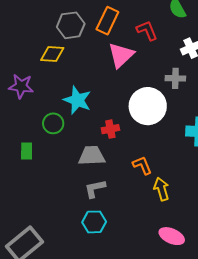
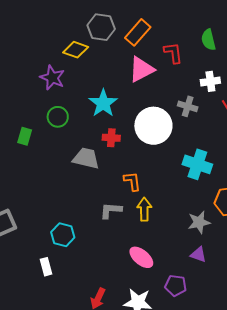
purple star: (21, 86) -> (52, 78), moved
cyan star: (77, 100) -> (103, 103), moved
gray L-shape: (95, 189) -> (111, 210), moved
cyan hexagon: (94, 222) -> (63, 235), moved

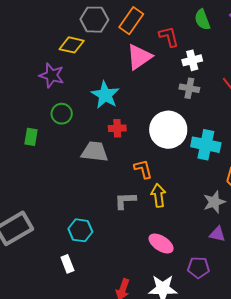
white cross: (210, 81) -> (192, 60), moved
white circle: (153, 126) -> (168, 130), moved

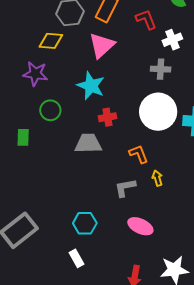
pink triangle: (139, 57) -> (102, 45), moved
gray cross: (189, 88) -> (161, 69), moved
yellow arrow: (158, 195) -> (157, 178), size x0.7
pink ellipse: (161, 244) -> (140, 226), moved

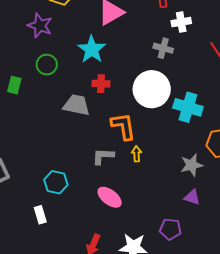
orange L-shape: (139, 154) -> (123, 126), size x1.4

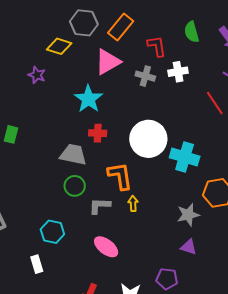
purple star: (40, 26) -> (37, 75), size x0.7
gray cross: (163, 48) -> (145, 76), moved
green circle: (47, 65) -> (75, 186), moved

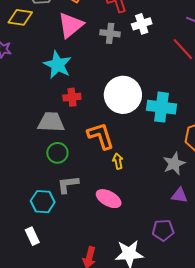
gray L-shape: (100, 206) -> (68, 184), moved
pink ellipse: (106, 247) -> (109, 199), moved

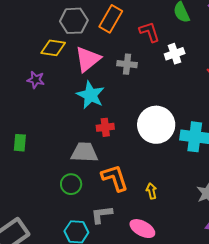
pink triangle: (71, 25) -> (88, 59), moved
gray cross: (110, 33) -> (127, 64), moved
orange L-shape: (101, 136) -> (115, 178), moved
green circle: (57, 153) -> (71, 184), moved

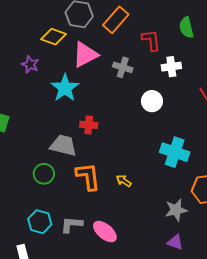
cyan star: (91, 95) -> (65, 88), moved
white circle: (156, 125) -> (152, 101), moved, size x0.6
yellow arrow: (152, 191) -> (124, 181), moved, turned -56
gray L-shape: (102, 215) -> (72, 224), moved

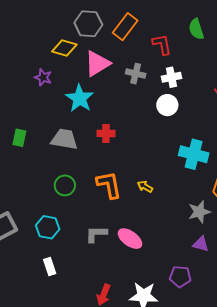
white cross: (171, 67) -> (171, 77), moved
gray trapezoid: (63, 145) -> (64, 139), moved
cyan hexagon: (40, 222) -> (48, 227), moved

